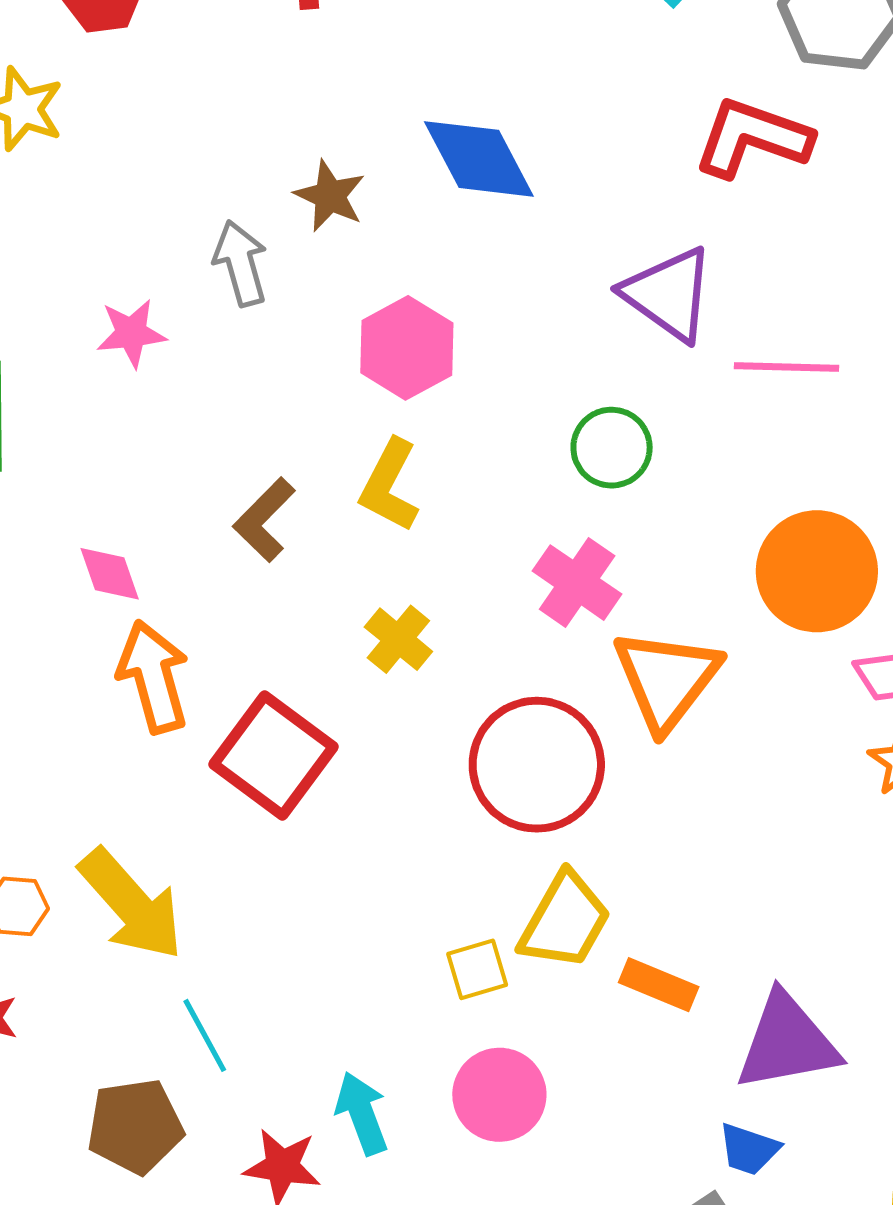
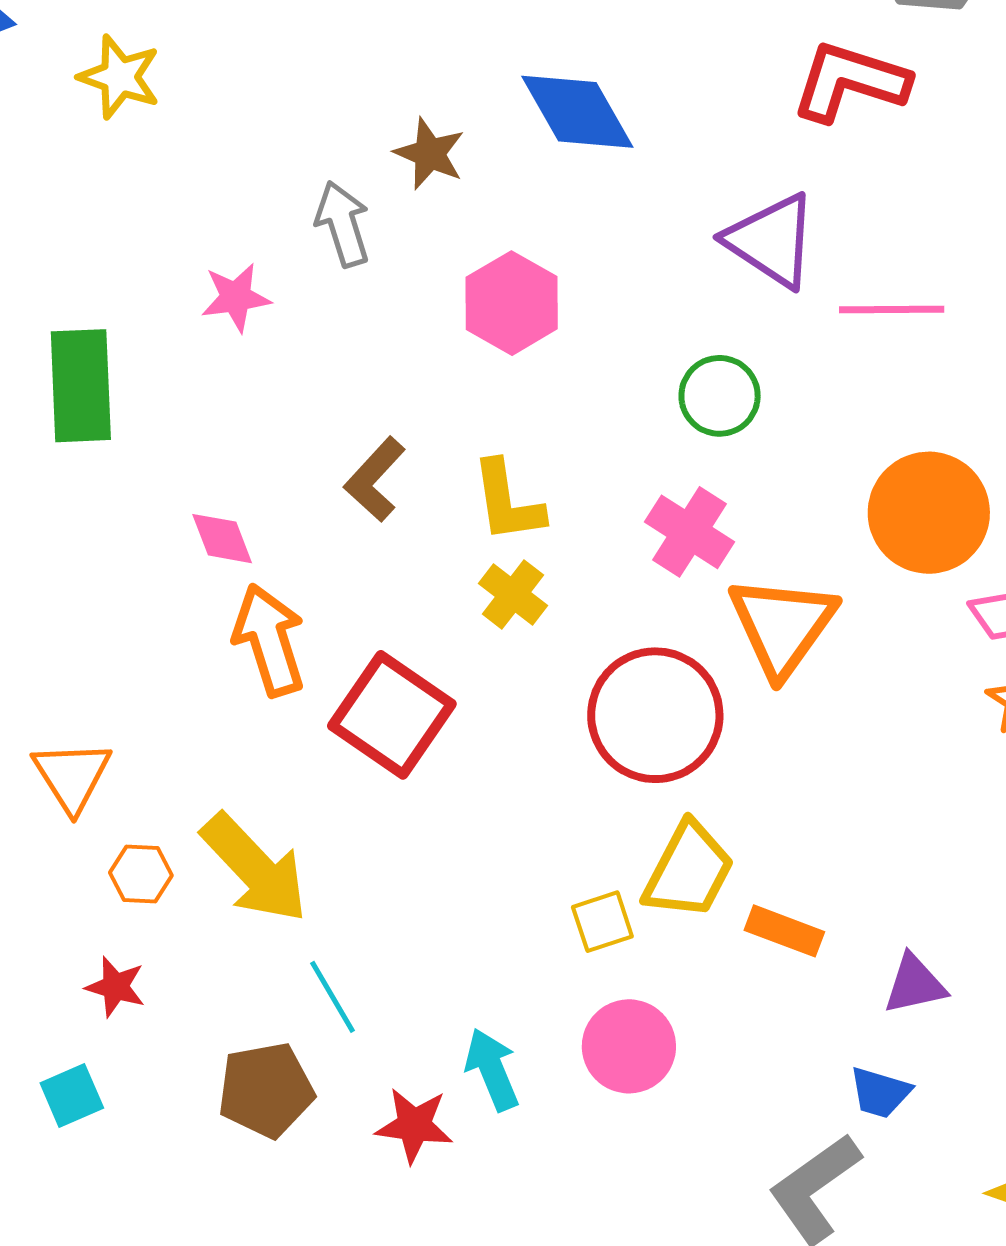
yellow L-shape: (389, 485) -> (507, 502), moved, turned -34
purple triangle: (787, 1042) -> (915, 984), size x0.6

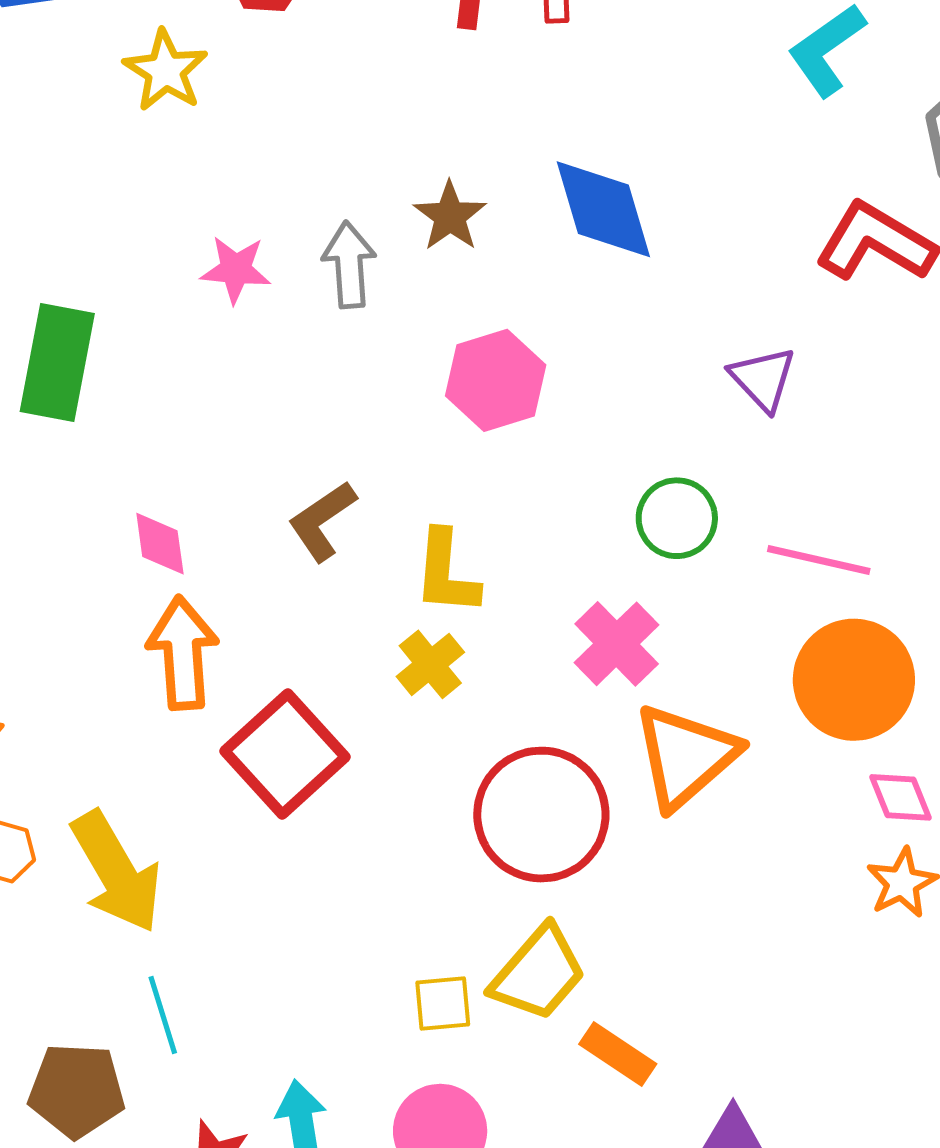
purple triangle: (771, 241) -> (763, 379), size x0.7
pink star: (236, 297) -> (236, 270), moved
pink line: (892, 309) -> (819, 560), moved

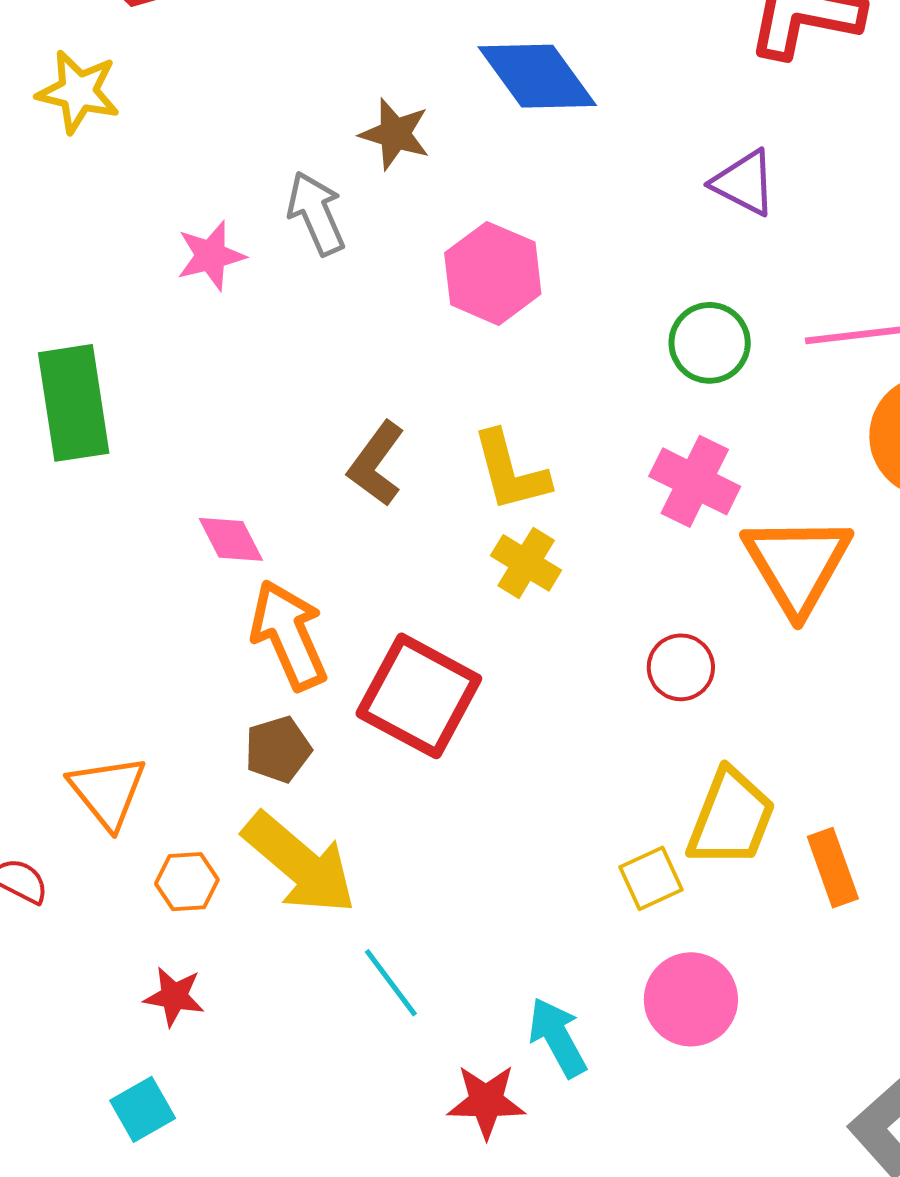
red circle: (541, 815) -> (681, 667), size x0.5
orange rectangle: (618, 1054) -> (833, 868), turned 56
brown pentagon: (77, 1090) -> (278, 749), moved, size x0.7

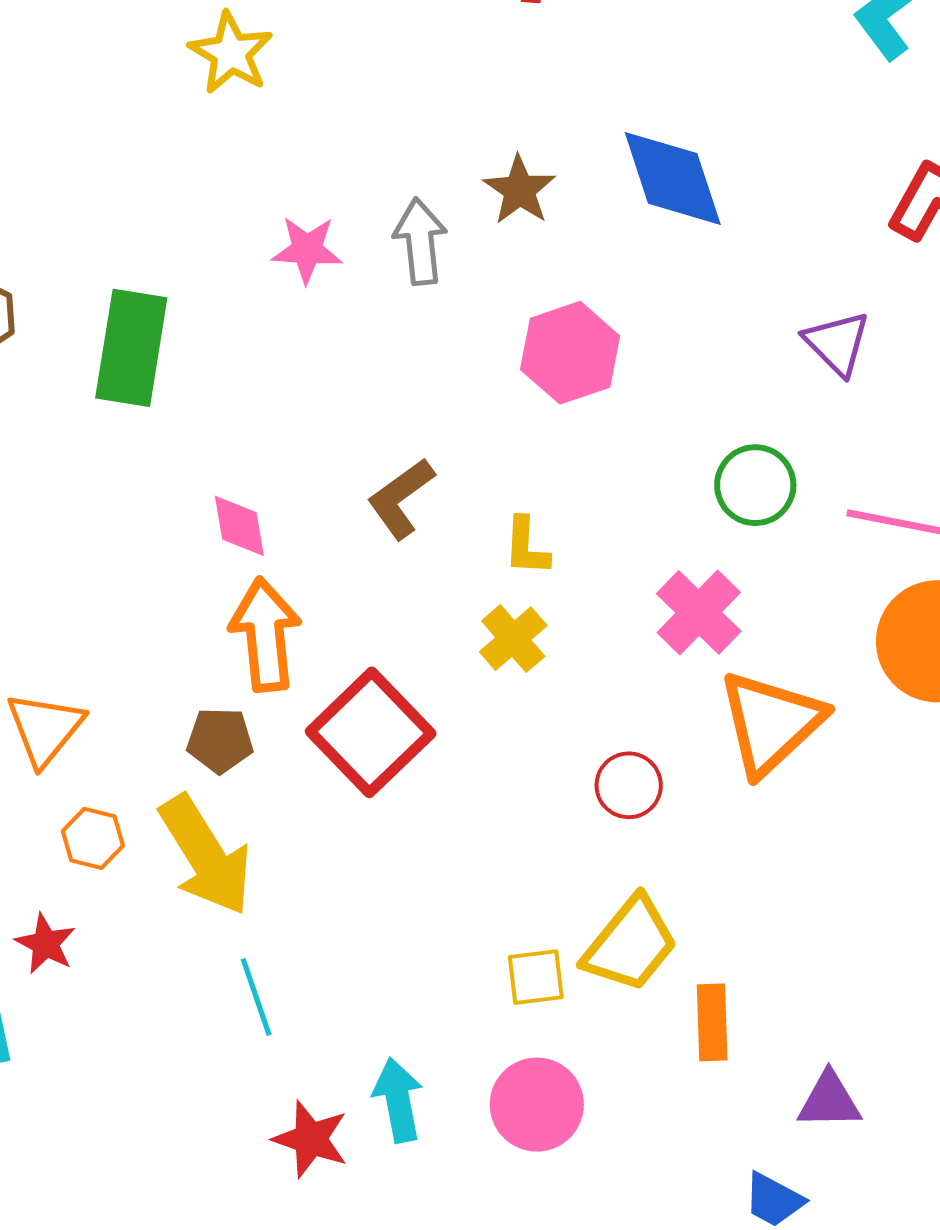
yellow L-shape: (510, 471) -> (526, 547), size x0.7

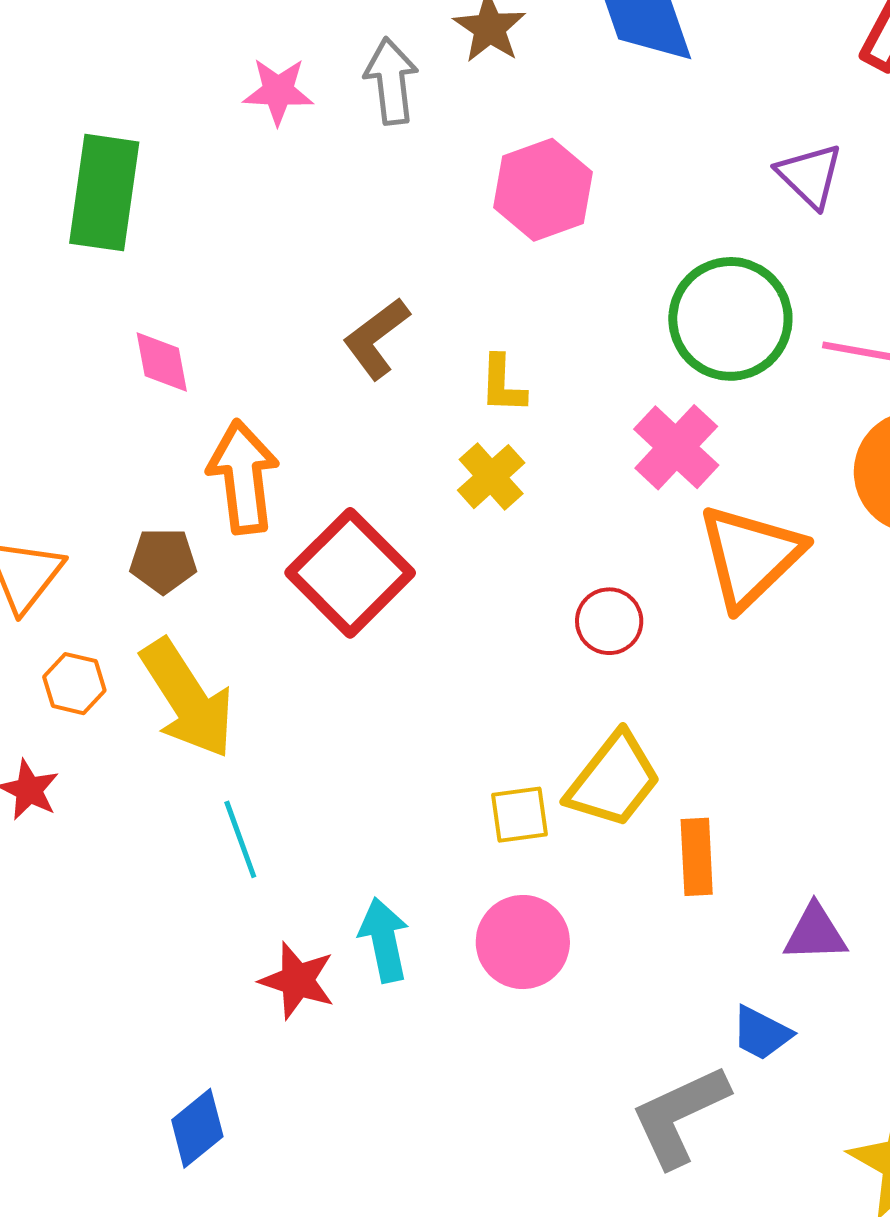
green circle: (755, 485) -> (730, 319), size x1.5
pink diamond: (239, 526) -> (162, 362), moved
brown pentagon: (220, 740) -> (163, 561), moved

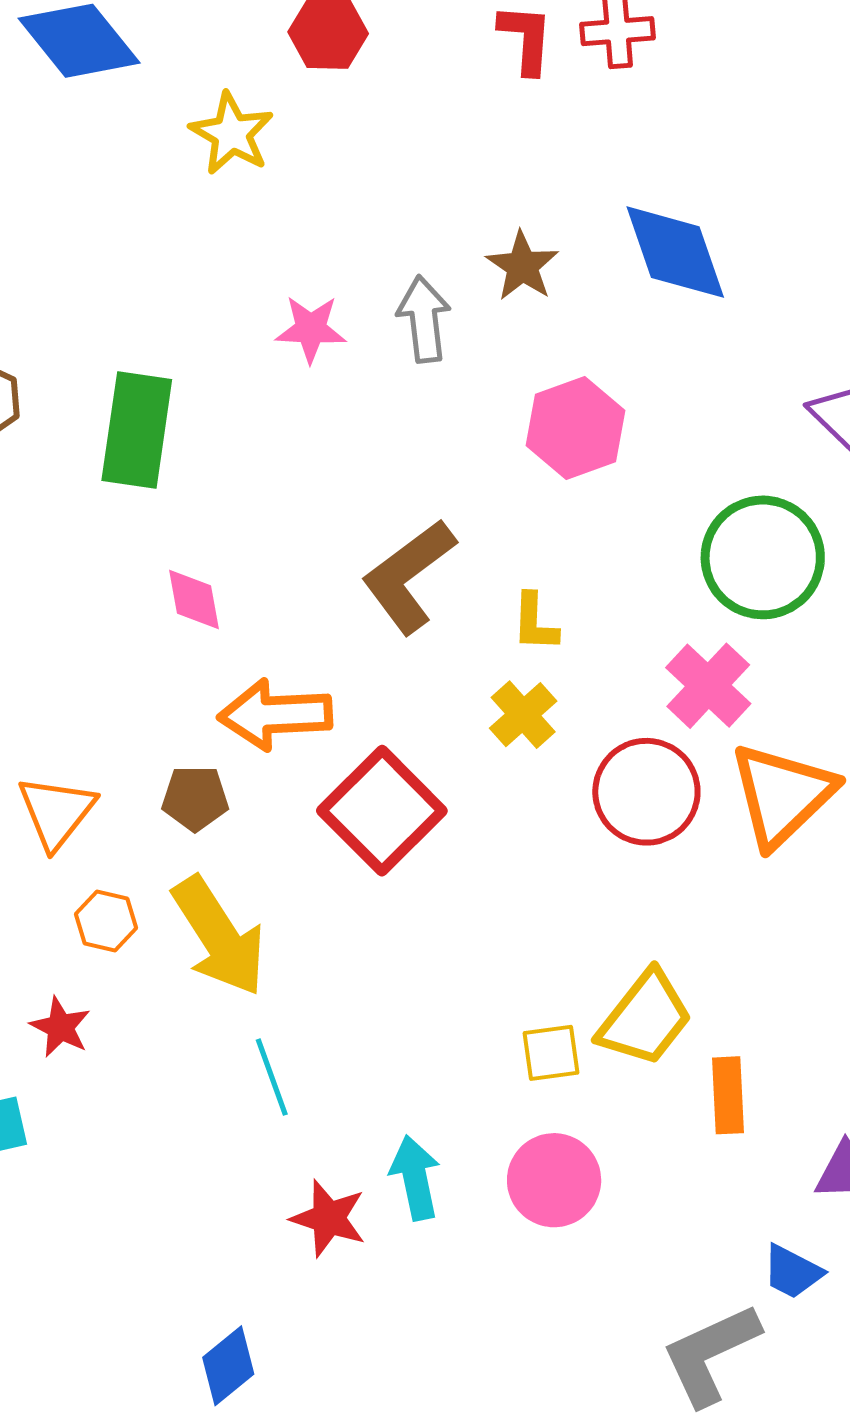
brown L-shape: (376, 338) -> (409, 576), size x1.4
orange arrow: (243, 477) -> (275, 715), turned -86
red circle: (609, 621) -> (646, 792), moved, size x1.6

